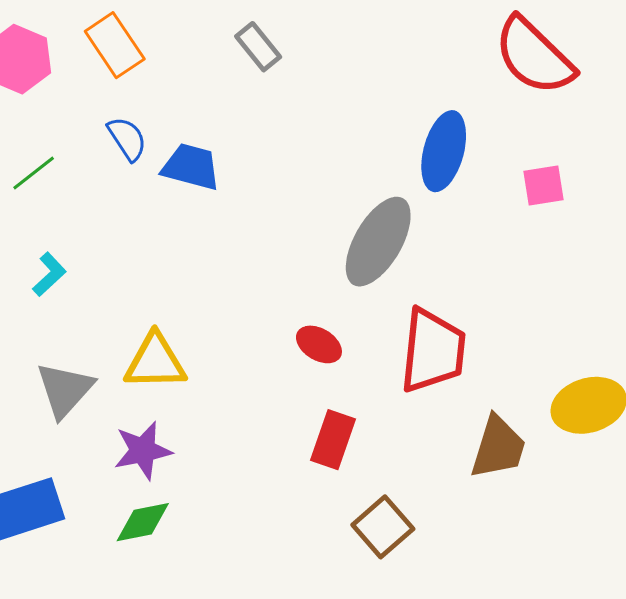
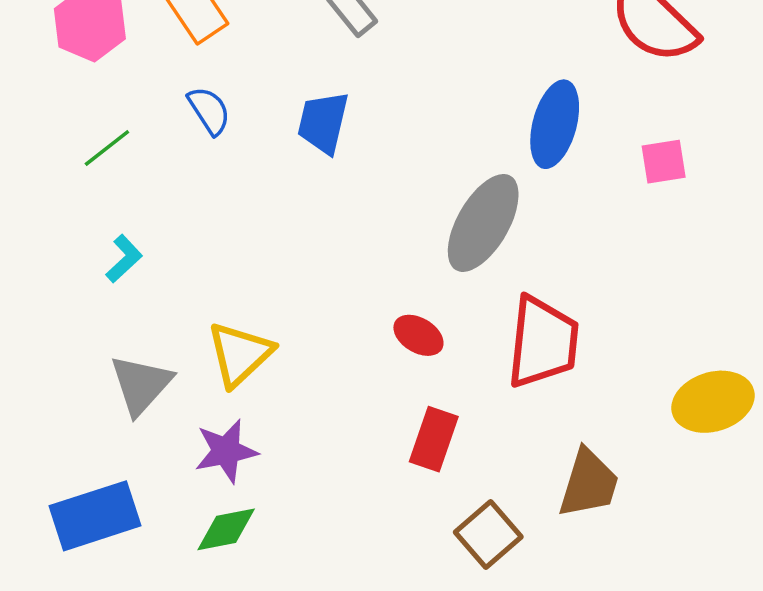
blue trapezoid: (191, 167) -> (323, 123), moved, turned -92
yellow triangle: (155, 362) -> (240, 354), turned -42
brown trapezoid: (498, 447) -> (589, 483), moved

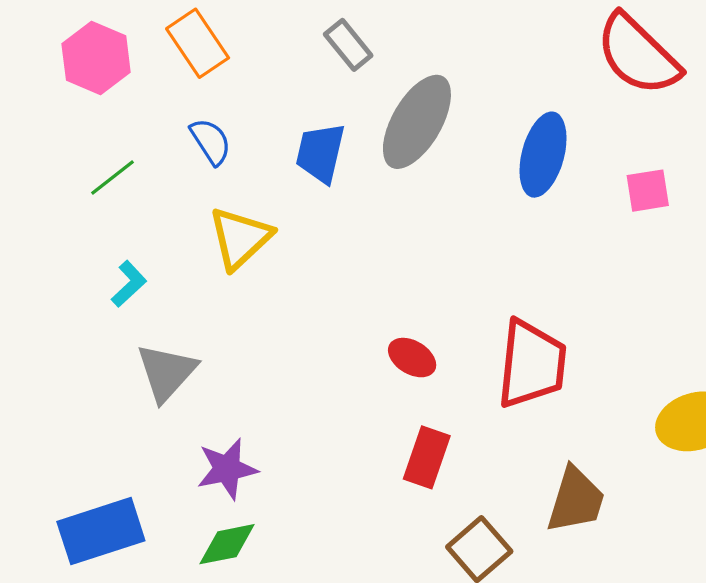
gray ellipse: (483, 223) -> (417, 122), moved
yellow triangle: (240, 354) -> (240, 238), moved
gray triangle: (141, 385) -> (166, 372), moved

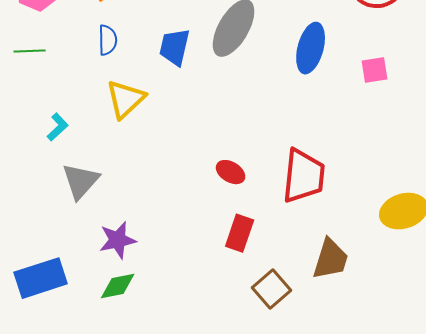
blue semicircle: (211, 141) -> (108, 40), turned 32
green line: (112, 177) -> (30, 51), moved, turned 36

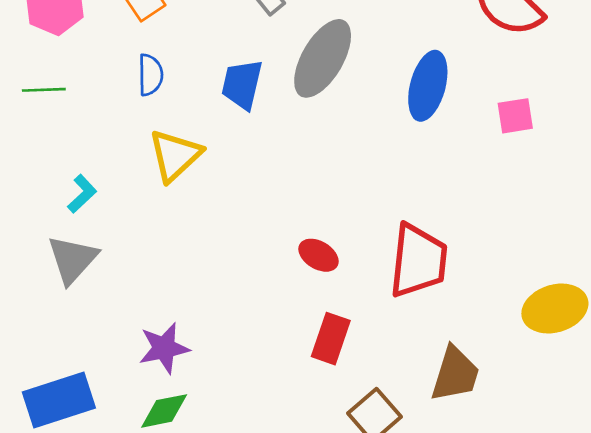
gray triangle: (81, 181) -> (73, 259), moved

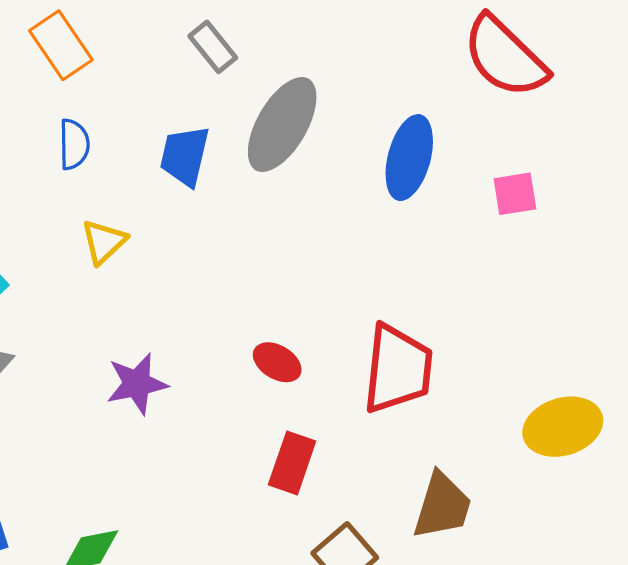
yellow triangle: (175, 155) -> (104, 242), size x0.7
purple star: (164, 348) -> (137, 384), moved

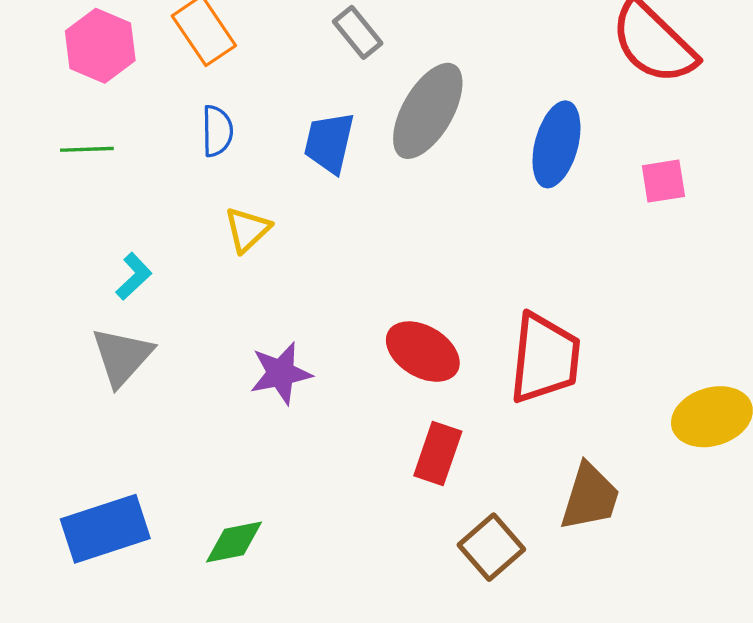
red ellipse: (277, 362) -> (423, 352), size x1.5

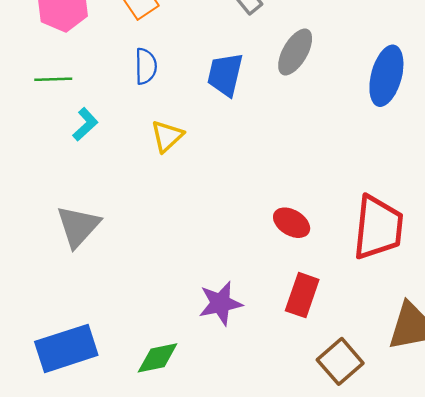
gray ellipse: (428, 111) -> (295, 52), size x0.7
cyan L-shape: (134, 276) -> (85, 124), moved
red ellipse: (423, 352) -> (292, 223), size x0.7
purple star: (281, 373) -> (220, 303), moved

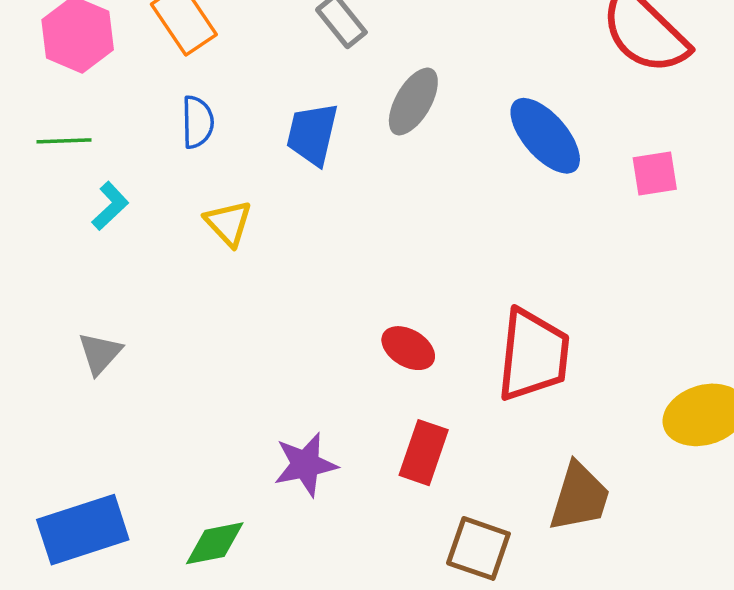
blue ellipse: (386, 76) -> (545, 136), turned -56
yellow triangle: (167, 136) -> (228, 223), turned -30
gray triangle: (78, 226) -> (100, 353), size x0.7
brown square: (340, 361) -> (478, 548), turned -30

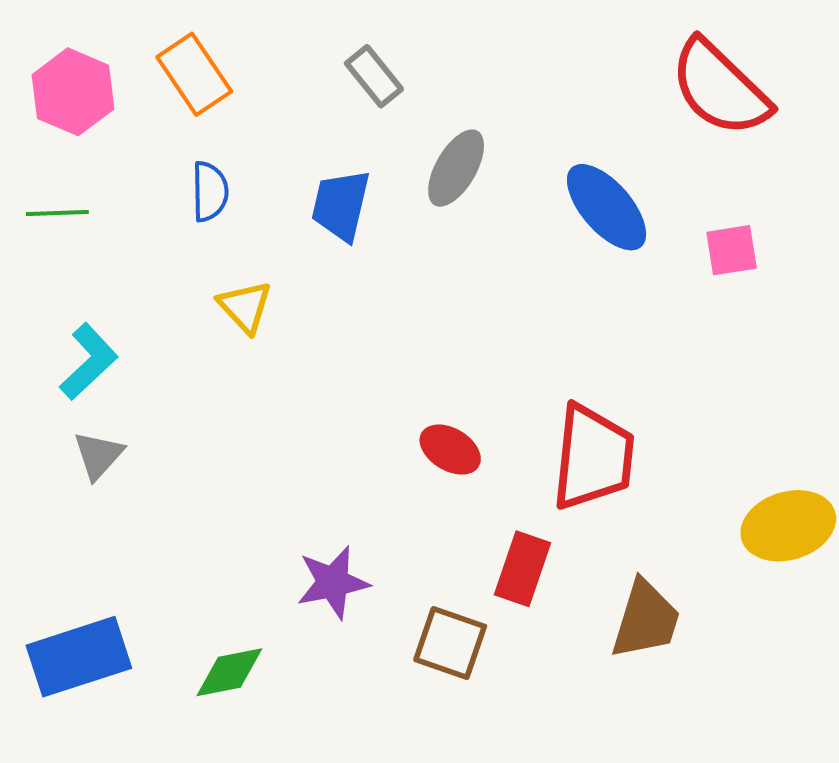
cyan L-shape: (110, 206) -> (89, 362), moved, size x1.4
red rectangle: (424, 453) -> (522, 569), moved
brown square: (478, 548) -> (450, 643), moved

